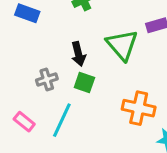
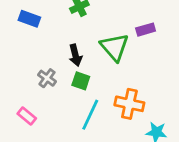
gray cross: (47, 80) -> (47, 78), turned -36
cyan line: (62, 120) -> (90, 115), moved

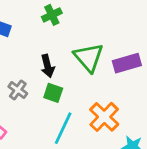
purple rectangle: (146, 30) -> (127, 63), moved, size x1.4
orange cross: (129, 104) -> (104, 117), turned 32

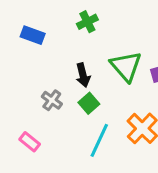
green square: (53, 93) -> (89, 103), turned 30

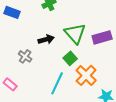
black arrow: (83, 75) -> (46, 39), turned -91
green square: (89, 103) -> (70, 58), moved

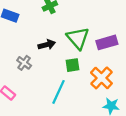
green square: (70, 58) -> (72, 65), turned 32
orange cross: (86, 75) -> (101, 78), moved

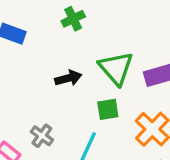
gray cross: (24, 63) -> (42, 136), moved

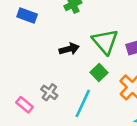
green square: (108, 109) -> (99, 73), turned -35

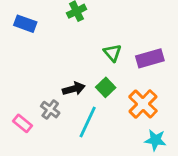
green triangle: (105, 42) -> (113, 53), size x0.6
black arrow: (69, 49) -> (74, 89), moved

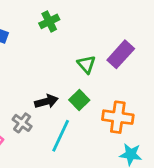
purple rectangle: (150, 58) -> (121, 54), moved, turned -32
orange cross: (143, 104) -> (118, 117), turned -36

